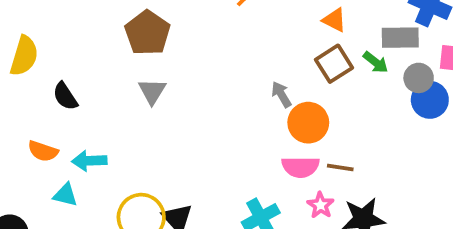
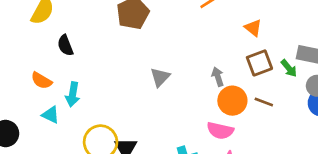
orange triangle: (334, 20) -> (253, 28), moved
gray triangle: (152, 91) -> (160, 77), moved
cyan arrow: (89, 161) -> (73, 94), turned -90
brown line: (340, 168) -> (264, 102), moved

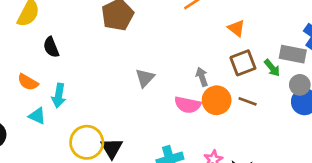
pink semicircle: (220, 131) -> (188, 105), moved

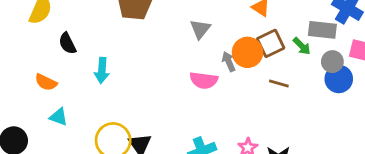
gray triangle: (145, 78) -> (200, 29), moved
cyan arrow: (59, 95) -> (102, 70), moved
orange circle: (217, 100) -> (248, 52), moved
pink semicircle: (188, 105) -> (204, 80), moved

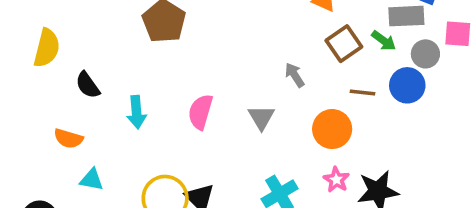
gray triangle: (200, 29) -> (261, 117), moved
orange circle: (248, 52) -> (332, 129), moved
blue circle: (339, 79) -> (407, 85), moved
pink semicircle: (204, 80) -> (200, 112), moved, turned 108

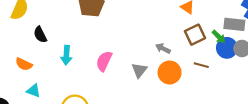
gray arrow: (295, 75) -> (163, 48), turned -40
blue circle: (407, 85) -> (227, 48), moved
orange circle: (332, 129) -> (170, 73), moved

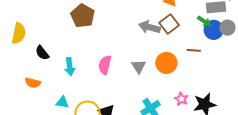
brown square: (195, 35) -> (169, 24), moved
gray arrow: (163, 48) -> (149, 27), moved, size x1.5
cyan triangle: (34, 91) -> (62, 102), moved

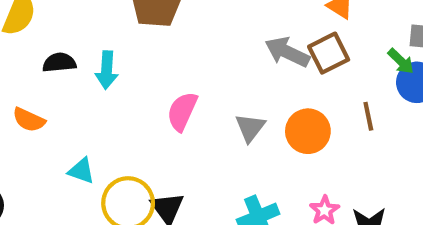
brown line: (194, 50) -> (368, 116), turned 64
black semicircle: (42, 53) -> (59, 63), turned 112
cyan arrow: (70, 67) -> (107, 70), moved

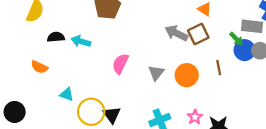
cyan arrow: (107, 70) -> (81, 41), turned 102

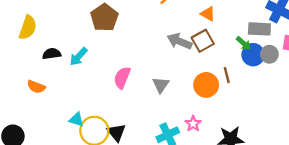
cyan arrow: (81, 41) -> (79, 57), turned -60
orange circle: (187, 75) -> (206, 85), moved
cyan triangle: (67, 94) -> (77, 120), moved
pink star: (195, 117) -> (193, 124), moved

